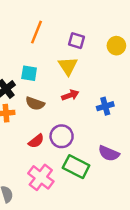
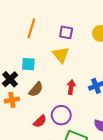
red arrow: (70, 95) -> (71, 87), moved, turned -56
brown semicircle: (35, 103) -> (36, 89), turned -63

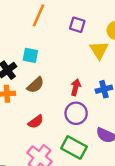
yellow triangle: (61, 55) -> (99, 50), moved
purple circle: (61, 115) -> (76, 113), moved

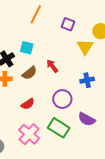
red arrow: (76, 87) -> (52, 66), moved, turned -56

